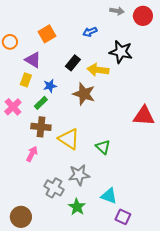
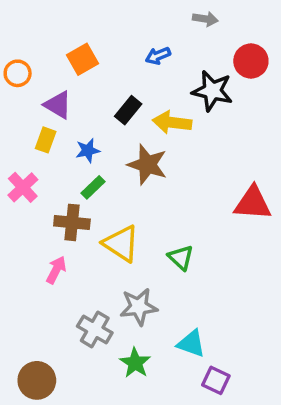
red circle: (143, 16) -> (251, 61), moved
green rectangle: (41, 103) -> (93, 187), moved

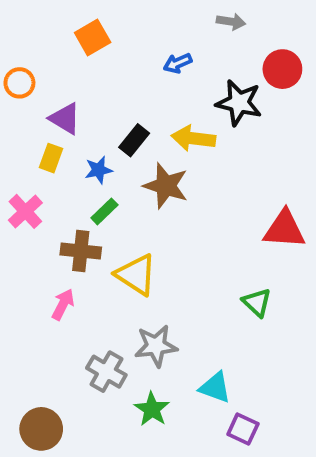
orange square: (82, 59) -> (93, 37), moved
black rectangle: (128, 110) -> (134, 140), moved
green triangle: (181, 258) -> (257, 302), moved

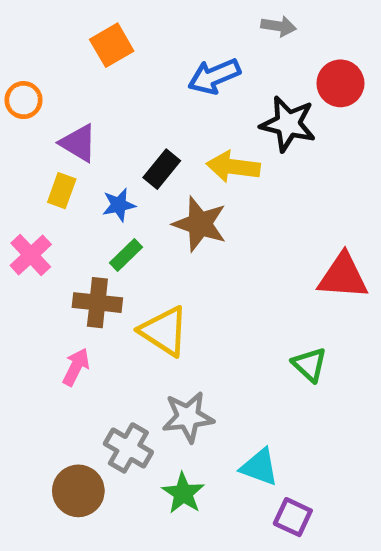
blue arrow: (178, 63) -> (214, 76), size x1.5
brown circle: (41, 429) -> (78, 491), moved

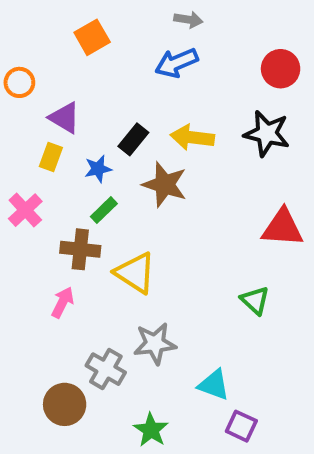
gray arrow: (279, 26) -> (188, 20), moved
black star: (288, 124) -> (267, 133), moved
green star: (183, 493) -> (151, 430), moved

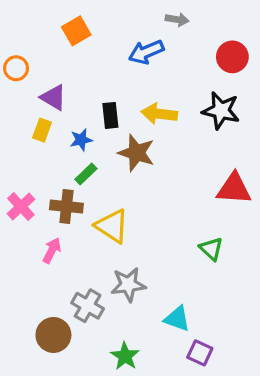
gray arrow: (188, 20) -> (177, 19), moved
black rectangle: (133, 139) -> (110, 115), turned -45
pink cross: (25, 210) -> (21, 206), moved

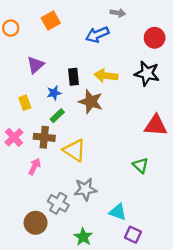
orange circle: (16, 68) -> (11, 28), moved
purple triangle: (53, 98) -> (36, 65), turned 48
yellow rectangle: (42, 130) -> (25, 103), moved, turned -40

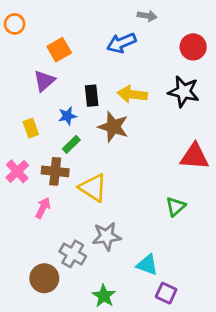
orange square: (51, 20) -> (59, 50), moved
orange circle: (11, 28) -> (15, 24), moved
green triangle: (141, 165) -> (176, 207), turned 35

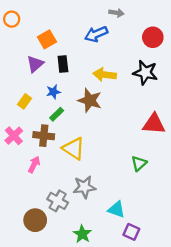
black rectangle: (92, 96) -> (63, 64), moved
yellow rectangle: (31, 128) -> (24, 101), turned 56

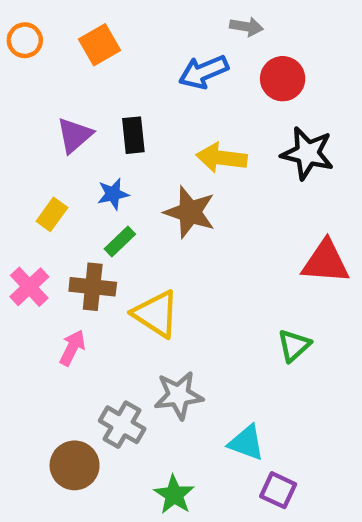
red circle: (153, 37) -> (283, 79), moved
orange square: (47, 39) -> (99, 45), moved

